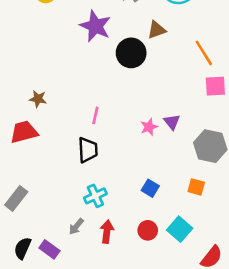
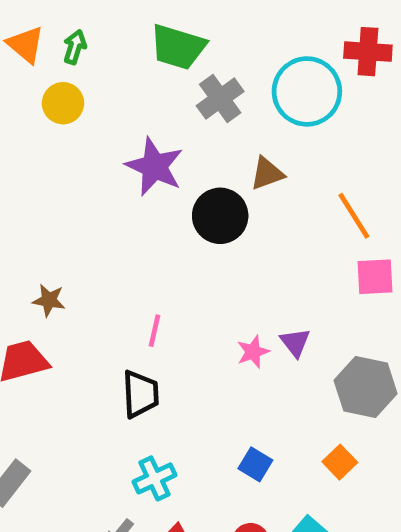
orange square: (196, 187) -> (340, 462), turned 30

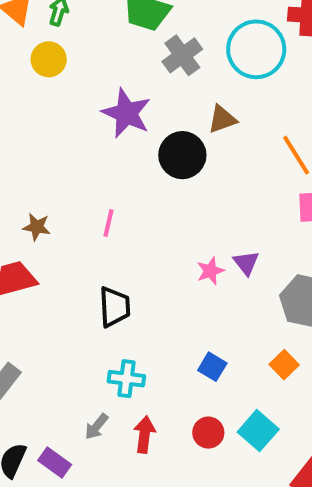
pink line: (154, 331) -> (109, 223), moved
cyan cross: (154, 478) -> (126, 379), turned 32

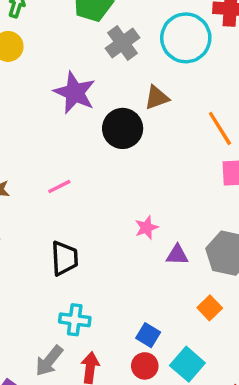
pink line: (109, 223) -> (59, 187), turned 50
purple triangle: (246, 263) -> (177, 255), moved, turned -50
blue square: (212, 367) -> (148, 335), moved
gray arrow: (97, 427) -> (49, 361), size x1.4

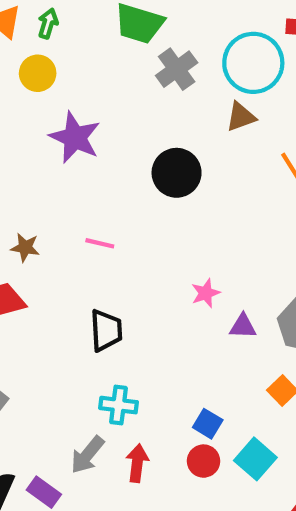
purple star: (75, 93) -> (75, 138), moved
brown triangle: (157, 98) -> (241, 117), moved
pink line: (59, 187) -> (100, 243), turned 40

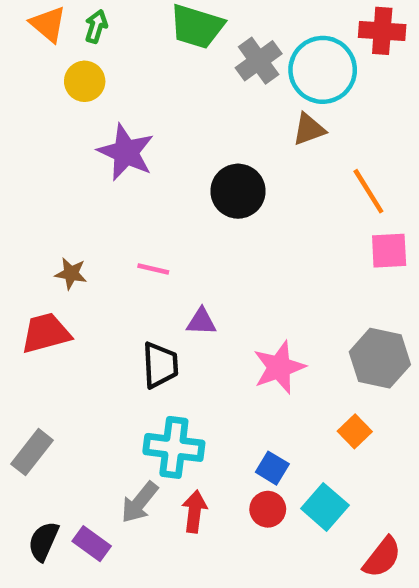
gray cross: (177, 69) -> (259, 61), moved
pink star: (206, 293) -> (279, 367), moved, size x1.6
purple triangle: (243, 326) -> (201, 322), moved
cyan cross: (118, 405) -> (174, 447), size x1.4

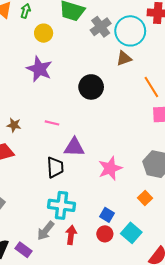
yellow circle: (85, 81) -> (44, 33), moved
purple triangle: (201, 322) -> (74, 147), size x1.5

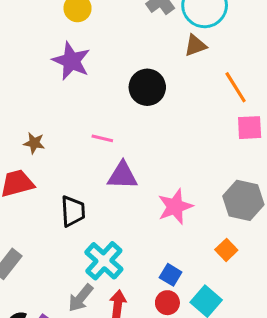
pink line: (52, 123) -> (102, 138), moved
black trapezoid: (55, 167) -> (73, 211), moved
cyan cross: (62, 205) -> (104, 261), turned 35

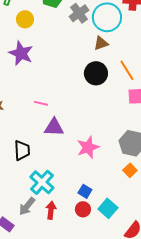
black circle: (147, 87) -> (96, 73), moved
orange square: (226, 250) -> (130, 170), moved

